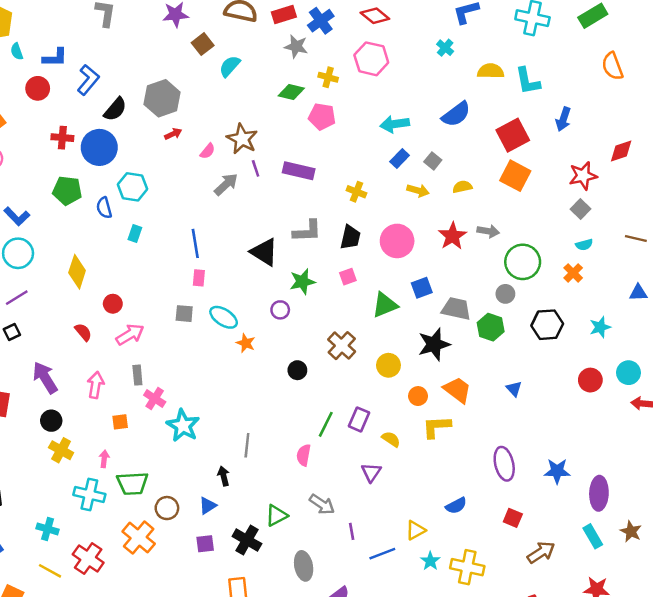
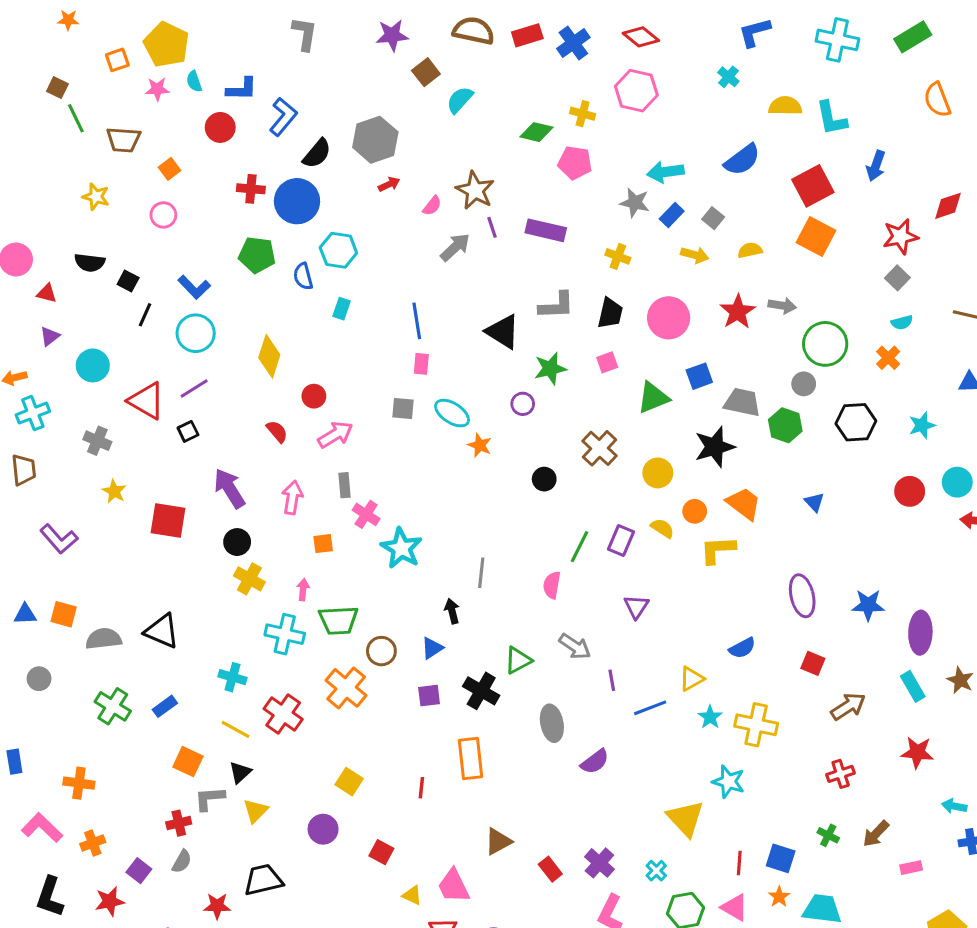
gray star: (296, 46) -> (635, 203), moved
yellow semicircle: (391, 439) -> (662, 528), moved

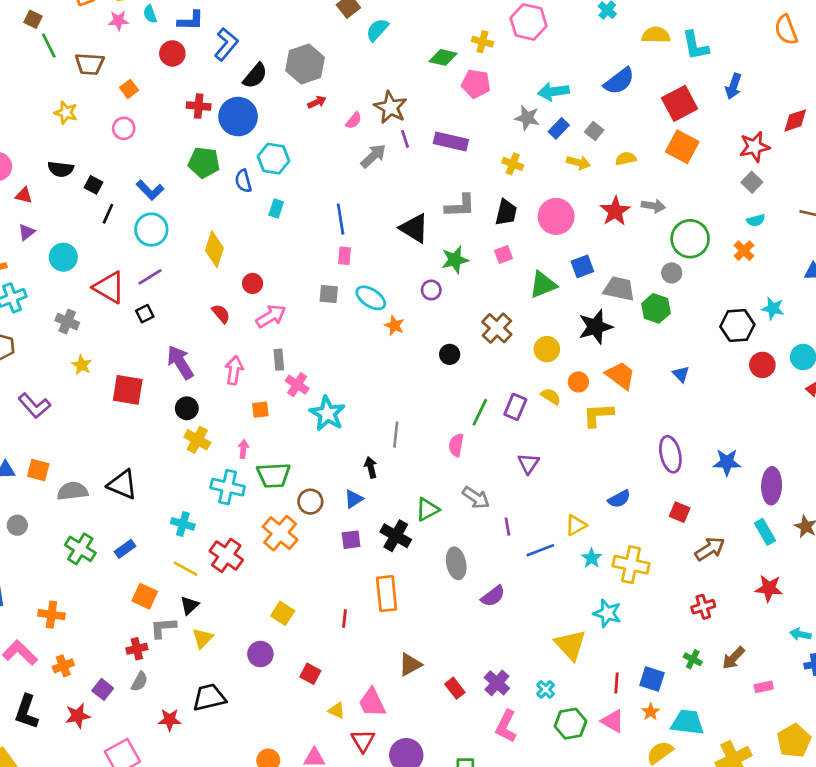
black hexagon: (856, 422) -> (737, 325), moved
cyan star: (922, 425) -> (773, 308), turned 30

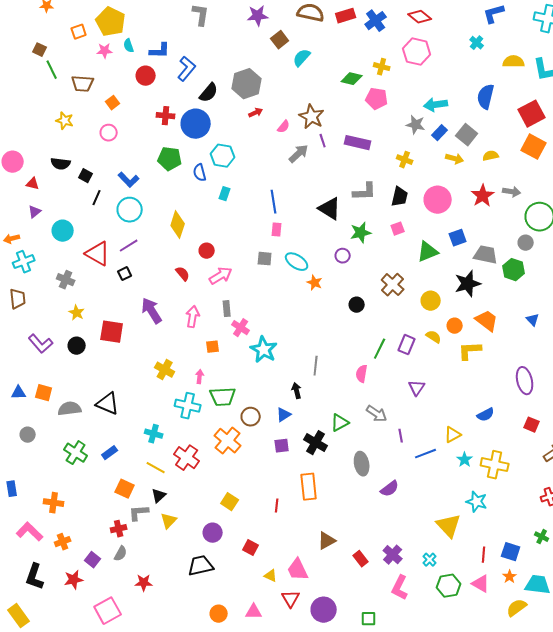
blue semicircle: (619, 81) -> (486, 97), turned 140
gray square: (594, 131) -> (467, 135), size x1.5
black circle: (187, 408) -> (77, 346), moved
black trapezoid: (209, 697) -> (201, 566), moved

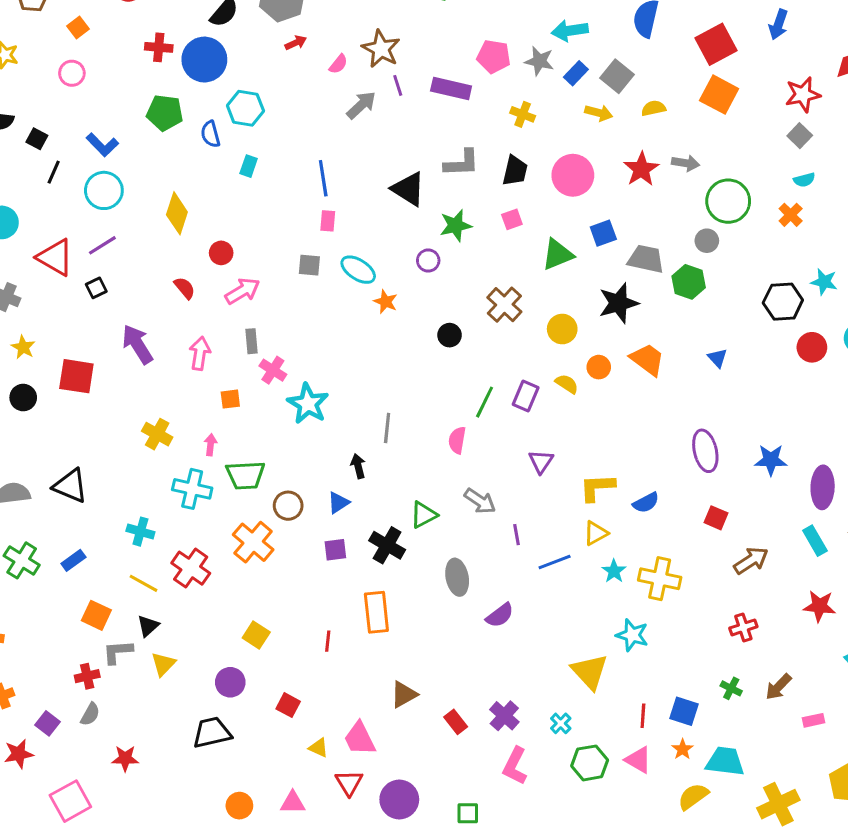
pink pentagon: (377, 99) -> (494, 56), moved
yellow L-shape: (470, 351) -> (597, 487), moved

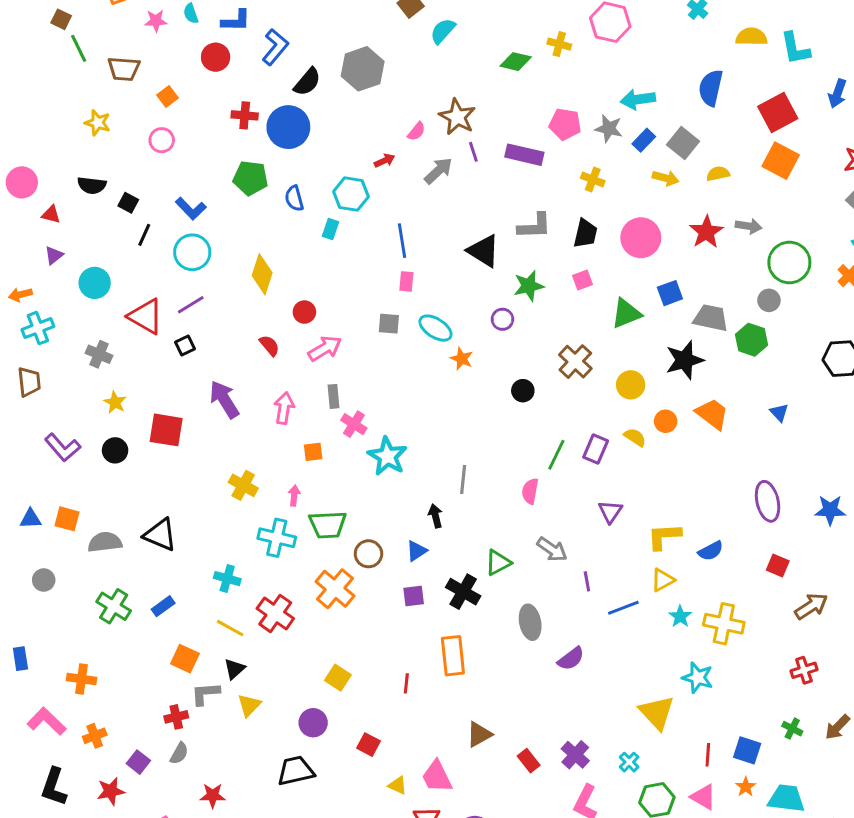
red arrow: (296, 43) -> (384, 161), moved
cyan hexagon: (245, 108) -> (351, 194), moved

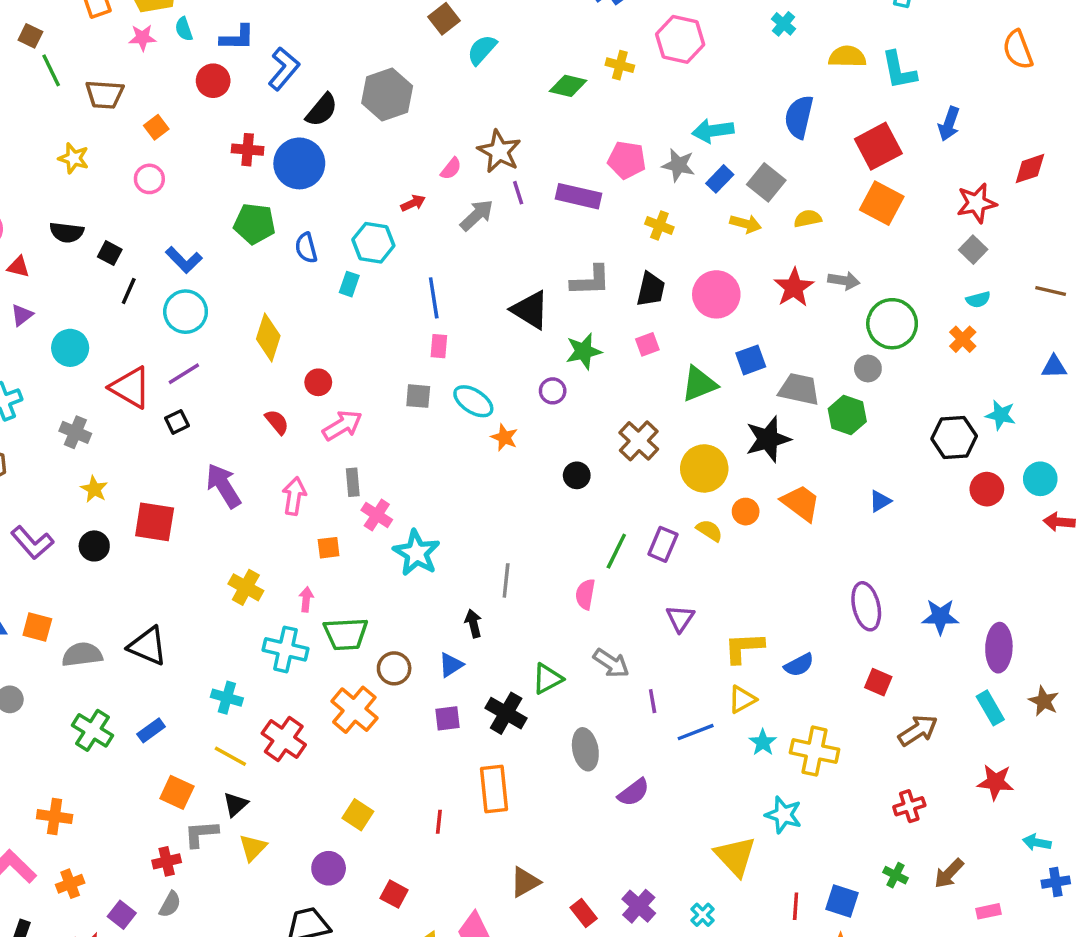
yellow circle: (631, 385) -> (704, 468), size x1.4
blue triangle: (779, 413) -> (880, 501), turned 42

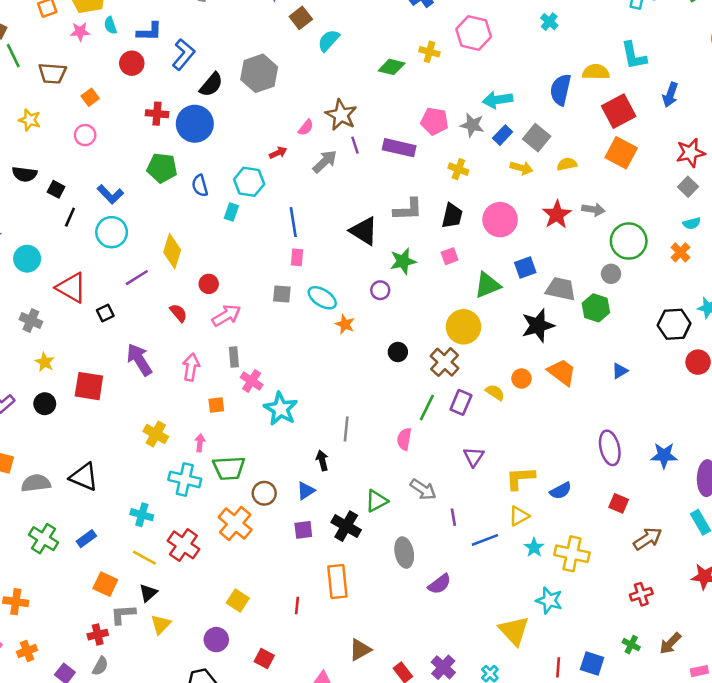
yellow semicircle: (847, 57) -> (596, 72), moved
purple line: (184, 374) -> (137, 278), moved
brown cross: (639, 441) -> (445, 362), moved
yellow circle: (704, 468) -> (463, 327), moved

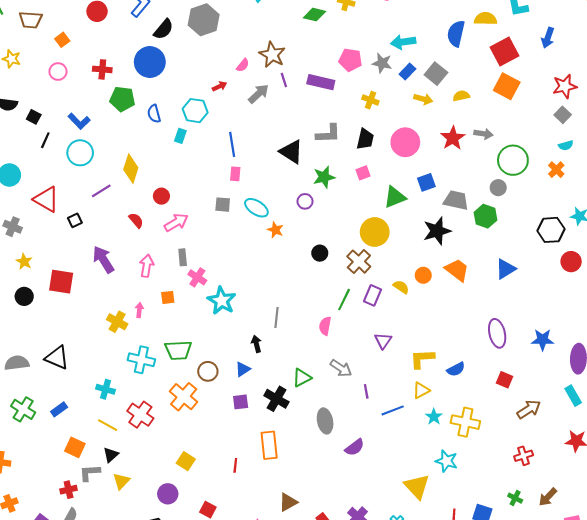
red cross: (157, 114) -> (102, 69), moved
blue triangle: (620, 371) -> (506, 269), size x1.5
pink arrow: (200, 443) -> (139, 310), moved

